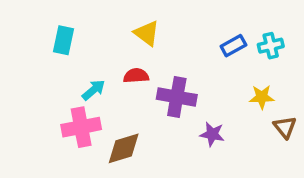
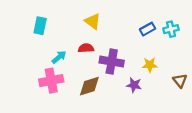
yellow star: (262, 97) -> (150, 65), moved
brown diamond: (124, 148) -> (89, 86), moved

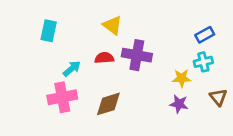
blue rectangle: (147, 29) -> (205, 35), moved
cyan cross: (171, 29) -> (203, 62), moved
purple cross: (112, 62) -> (137, 55), moved
purple star: (134, 85) -> (179, 104), moved

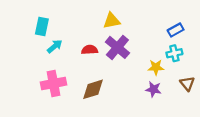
yellow triangle: (112, 25) -> (112, 21), moved, turned -48
purple cross: (137, 55) -> (117, 47), turned 30
cyan arrow: (72, 69) -> (55, 46), moved

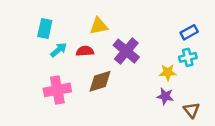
yellow triangle: (112, 21) -> (99, 26), moved
red semicircle: (90, 50) -> (85, 51), moved
brown triangle: (187, 84) -> (192, 110), moved
brown diamond: (93, 89) -> (100, 81), moved

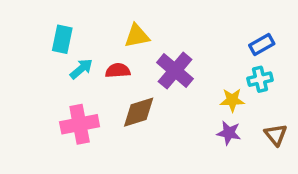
brown triangle: (192, 110) -> (276, 135), moved

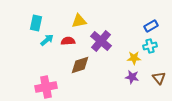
pink cross: (80, 124) -> (46, 87), moved

